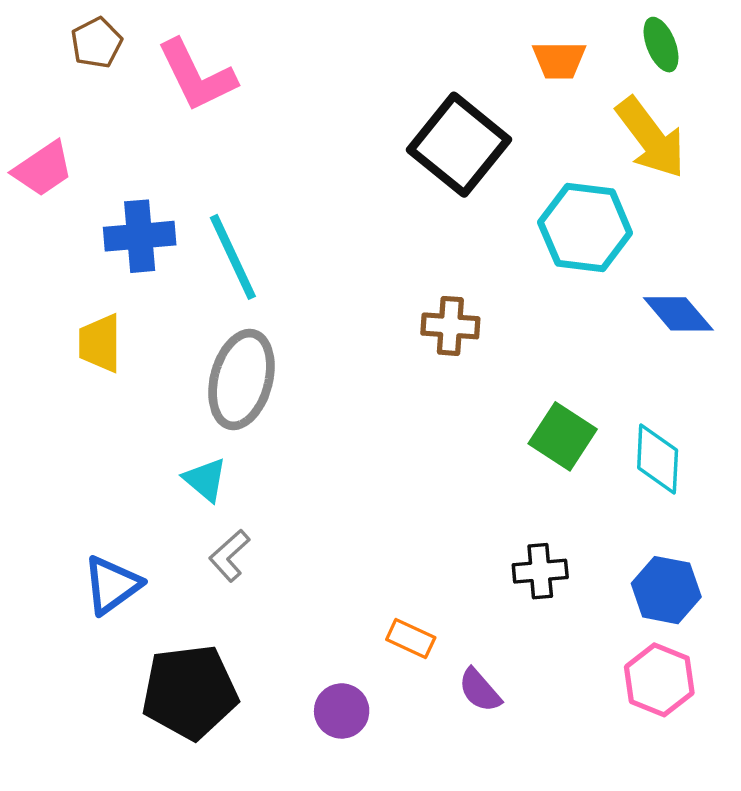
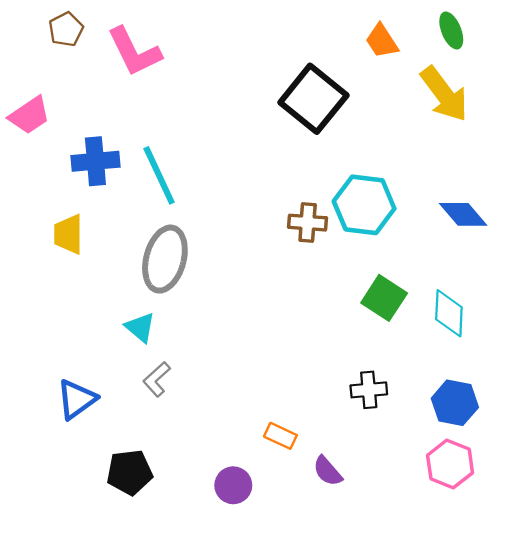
orange trapezoid: (559, 60) -> (382, 41), turned 57
cyan hexagon: (585, 228) -> (364, 205), moved
black pentagon: (190, 692) -> (130, 472), size x0.7

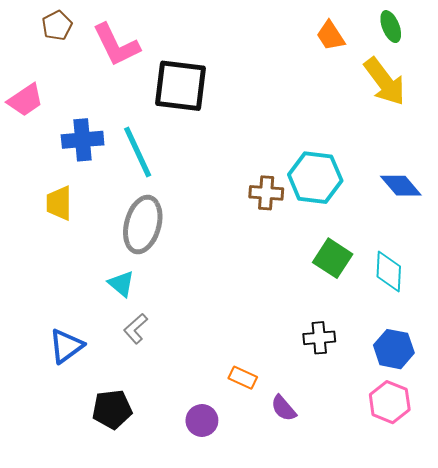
black square: (313, 99) -> (180, 86), moved, turned -32

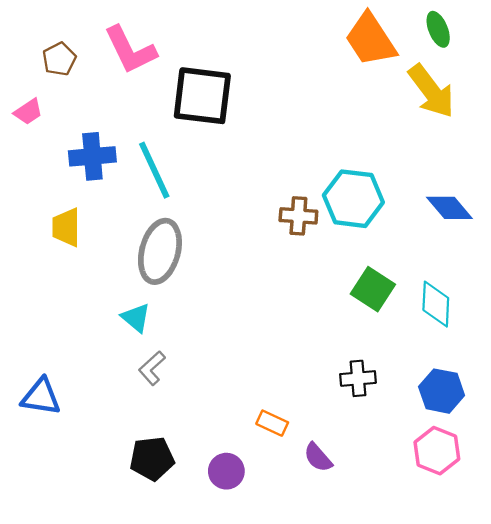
brown pentagon: (57, 26) -> (59, 59), moved
orange trapezoid: (331, 36) -> (371, 40), size x1.6
pink trapezoid: (25, 100) -> (28, 112), size x0.7
blue triangle: (66, 346) -> (41, 397), moved, turned 45
black pentagon: (112, 409) -> (152, 459), moved

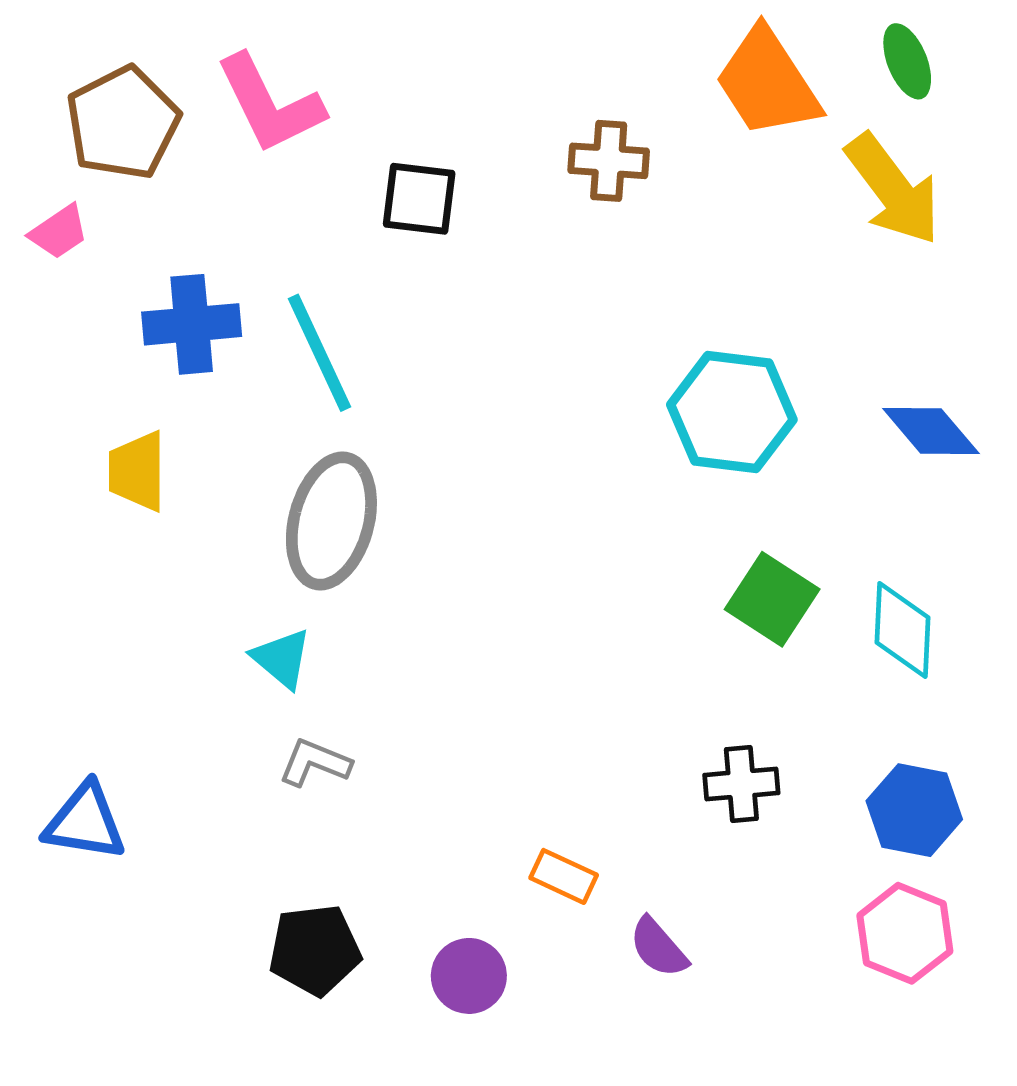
brown pentagon: (59, 59) -> (123, 123), size x1.6
black square: (202, 96) -> (419, 199), size x0.6
brown cross: (298, 216) -> (609, 161), moved
gray L-shape: (152, 368) -> (315, 763), turned 64

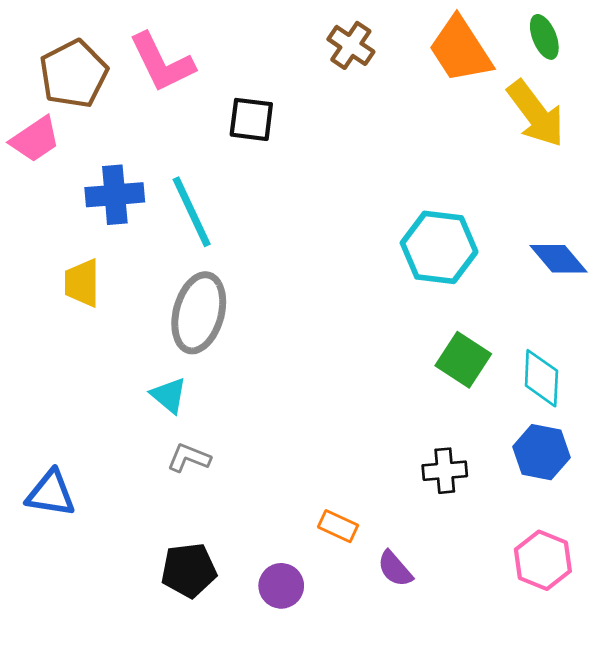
brown cross: (609, 161) -> (351, 45), moved, turned 30
pink trapezoid: (59, 232) -> (35, 139), size x1.4
blue hexagon: (914, 810) -> (541, 452), moved

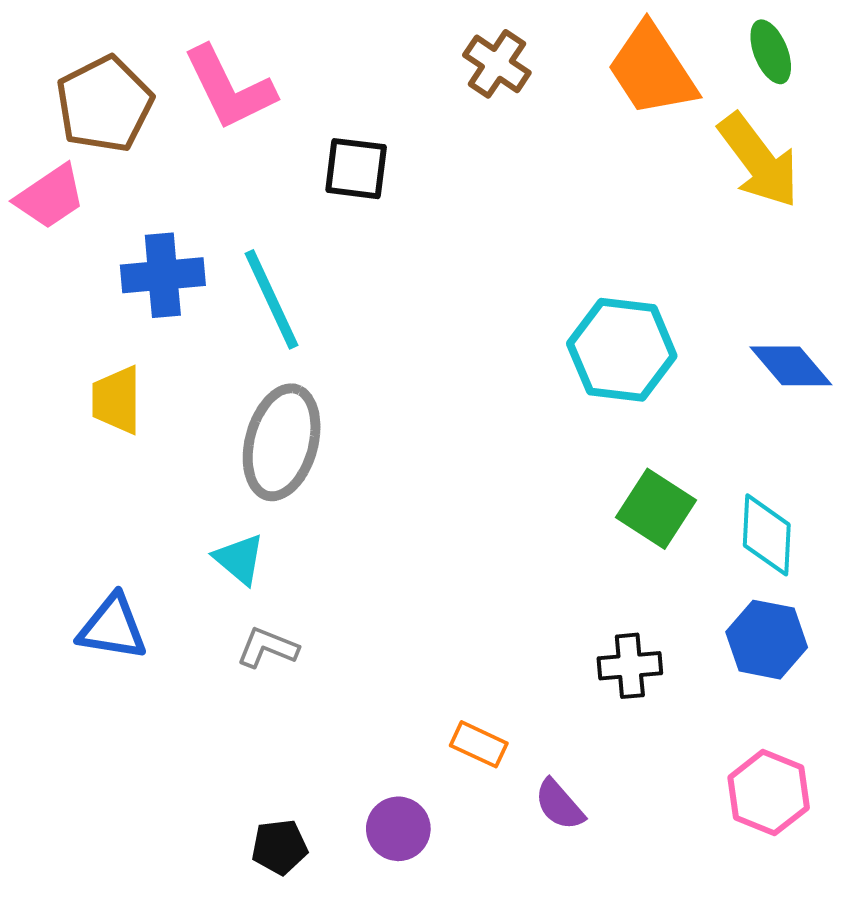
blue triangle: (51, 493) -> (112, 628), moved
black pentagon: (189, 570) -> (280, 847), moved, size x0.7

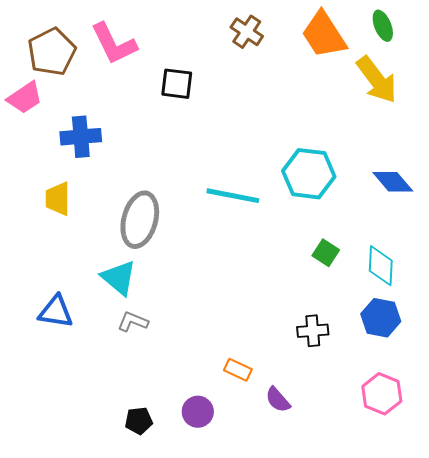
cyan line: (272, 299) -> (233, 196), moved, turned -54
green square: (656, 509) -> (326, 253), size x0.7
cyan triangle: (239, 559) -> (119, 278), size x1.4

